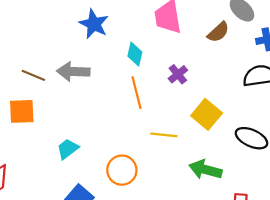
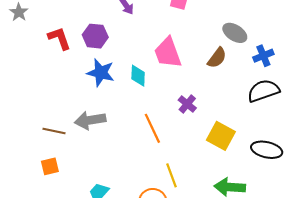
cyan diamond: (135, 54) -> (138, 76), moved
orange square: (22, 111) -> (50, 166), size x0.7
yellow line: (164, 135) -> (171, 175), moved, turned 75

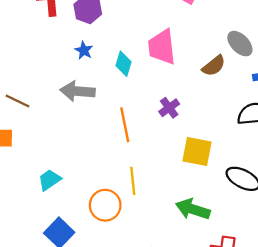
blue star: (101, 73) -> (84, 50), size x0.6
gray arrow: (90, 120) -> (77, 91), moved
yellow square: (221, 136) -> (197, 151), turned -32

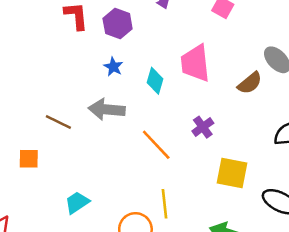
brown line: (18, 101) -> (58, 122), moved
orange line: (125, 125) -> (156, 145), turned -32

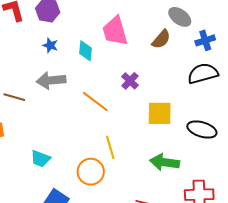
cyan trapezoid: (77, 203) -> (40, 159), turned -115

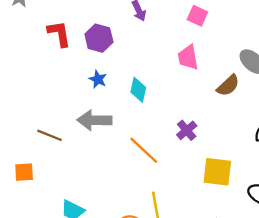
pink trapezoid: (115, 31) -> (188, 57), moved, size x0.7

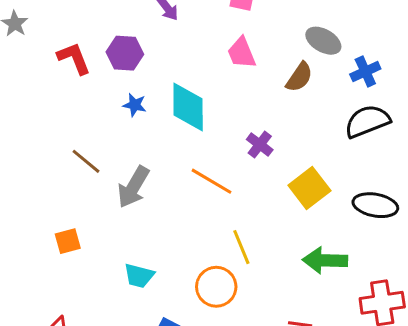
cyan diamond: (138, 90) -> (188, 107), size x1.6
gray arrow: (94, 120) -> (133, 187), moved, turned -48
brown line: (50, 135) -> (86, 161), moved, turned 30
yellow square: (217, 172) -> (309, 188), turned -32

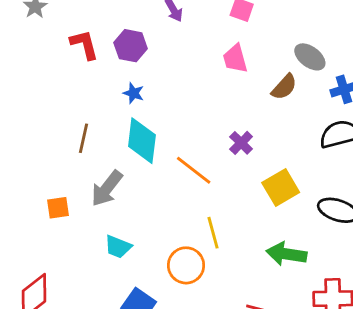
cyan diamond: (188, 107) -> (142, 141), moved
brown line: (86, 161) -> (83, 138), turned 56
gray arrow: (133, 187) -> (107, 188), moved

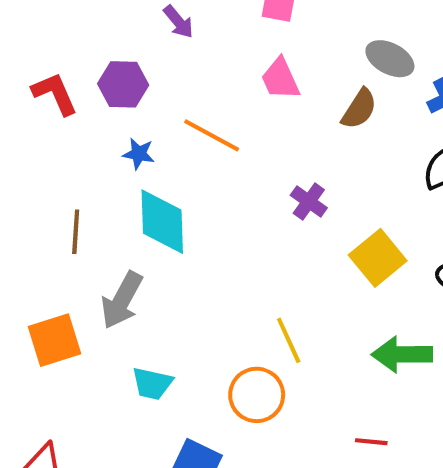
orange line: (194, 170) -> (212, 135), moved
orange square: (58, 208) -> (55, 340), size x1.5

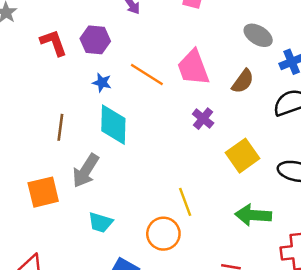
pink trapezoid: (280, 79) -> (193, 68), moved, size x1.4
brown semicircle: (359, 109) -> (243, 81), moved

